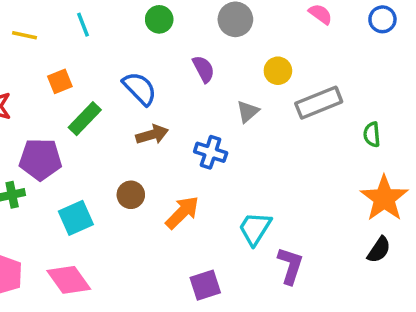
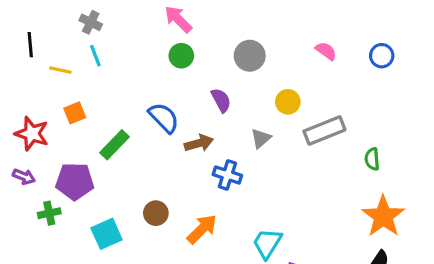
cyan line: (83, 25) -> (95, 56), moved
orange square: (60, 81) -> (75, 113), moved
brown arrow: (152, 135) -> (199, 143), moved

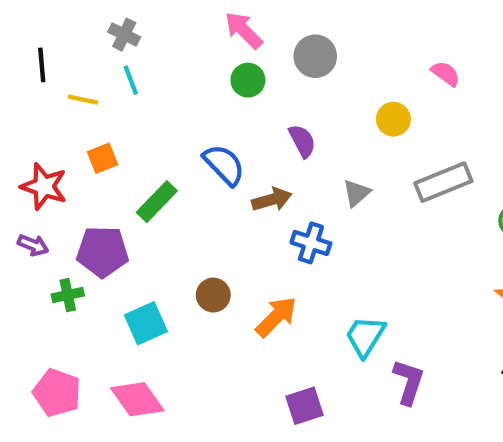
gray circle: (250, 56) -> (315, 56), moved
yellow circle: (288, 102) -> (393, 119), moved

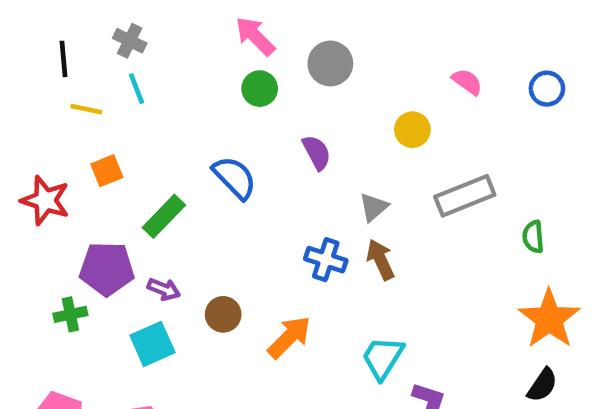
black line: (42, 65) -> (64, 59), moved
brown arrow: (272, 200) -> (380, 260), moved, turned -99
purple arrow: (33, 245) -> (164, 289), moved

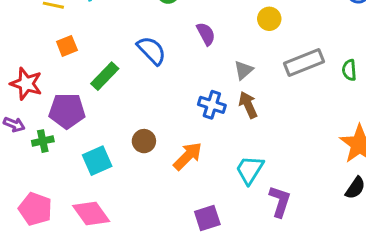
red star: (45, 200) -> (26, 84), moved
green semicircle: (533, 237) -> (349, 70), moved
purple arrow: (164, 289) -> (14, 124), moved

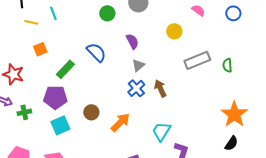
gray triangle: (244, 70) -> (138, 65), moved
blue cross: (212, 105) -> (136, 88), turned 30
purple pentagon: (67, 111) -> (55, 97), moved

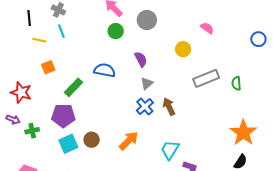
blue circle: (233, 13) -> (258, 39), moved
blue semicircle: (96, 52) -> (105, 70), turned -35
brown circle: (91, 112) -> (92, 140), moved

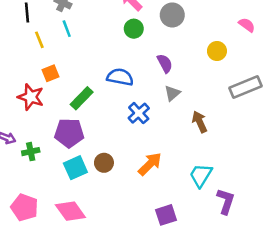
yellow line: (39, 40) -> (39, 40), turned 56
red star: (21, 92) -> (31, 97), moved
blue cross: (145, 107) -> (139, 113), moved

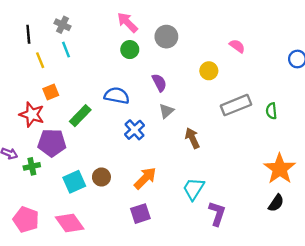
purple pentagon: (69, 133) -> (52, 143), moved
purple square: (166, 215) -> (140, 214), moved

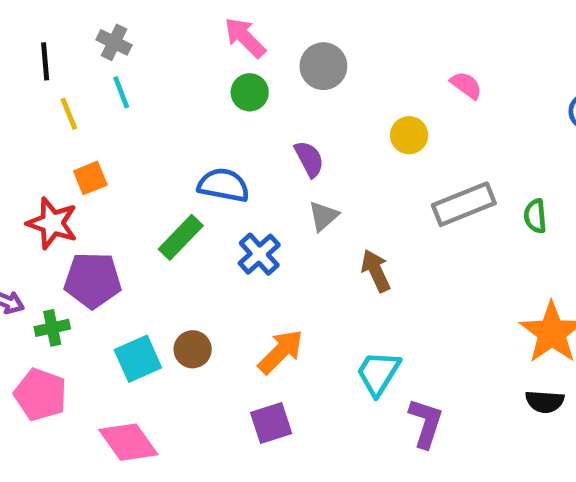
green rectangle: (80, 116) -> (181, 237), moved
black semicircle: (276, 203) -> (545, 402), turned 60
pink pentagon: (26, 219) -> (40, 394), moved

